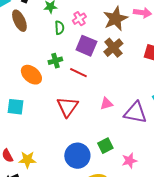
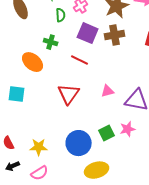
brown cross: (113, 48) -> (115, 35), turned 30
green cross: (55, 61) -> (51, 42), moved, turned 32
yellow star: (27, 160) -> (39, 147), moved
pink star: (129, 161) -> (128, 129), moved

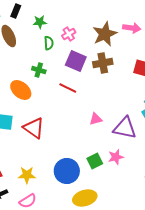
red triangle: (69, 94) -> (34, 128), moved, turned -30

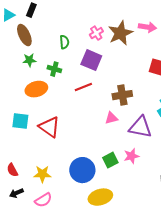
green star: (40, 22) -> (29, 60), moved
pink cross: (69, 34) -> (96, 33), moved
brown cross: (103, 63) -> (122, 95), moved
red line: (68, 88) -> (83, 87), turned -48
orange ellipse: (21, 90) -> (36, 89), turned -55

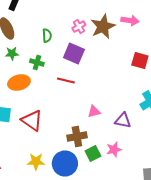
red line: (83, 87) -> (66, 80), turned 36
brown cross: (122, 95) -> (77, 136), moved
purple triangle: (140, 127) -> (123, 120), size x0.7
yellow star: (42, 174) -> (36, 162), moved

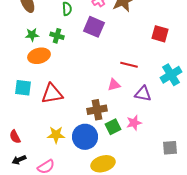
green star: (12, 54) -> (32, 35), moved
red line: (66, 80) -> (129, 65), moved
red triangle: (32, 120) -> (52, 94), turned -45

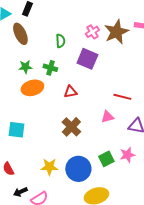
cyan square: (23, 88) -> (16, 130), moved
red triangle: (52, 94) -> (70, 92), moved, size x0.6
brown cross: (97, 110) -> (71, 127), moved, turned -36
black arrow: (19, 160) -> (20, 192), moved

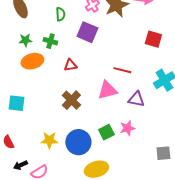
pink triangle: (107, 117) -> (107, 90), size x1.5

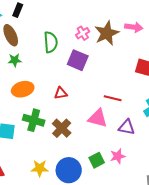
green semicircle: (60, 14) -> (51, 42), size x1.5
green star: (25, 40) -> (15, 60), moved
green cross: (50, 41) -> (34, 120), moved, size x1.5
pink triangle: (107, 90) -> (98, 118), turned 30

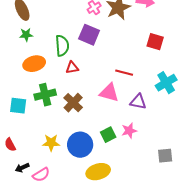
green semicircle: (51, 42) -> (62, 46), moved
green cross: (34, 120) -> (45, 95), turned -30

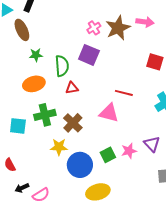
green star: (26, 35) -> (36, 55), moved
purple triangle: (138, 102) -> (152, 144), moved, turned 36
yellow star: (51, 143) -> (59, 147), moved

